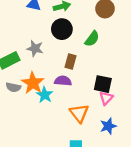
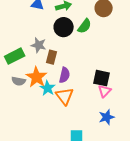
green semicircle: (92, 39) -> (85, 26), moved
brown rectangle: (71, 61) -> (52, 57), moved
purple semicircle: (63, 81) -> (65, 75), turned 98
orange triangle: (79, 113) -> (65, 96), moved

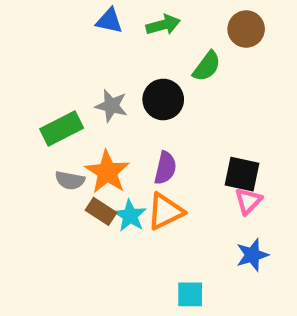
black circle: (64, 27) -> (163, 99), moved
brown rectangle: (52, 57) -> (101, 211), moved, turned -72
cyan star: (48, 88) -> (130, 216), moved
orange triangle: (65, 96) -> (165, 211), turned 42

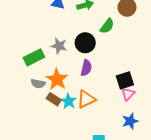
purple semicircle: (165, 168) -> (86, 68), moved
black square: (242, 174) -> (125, 80), turned -30

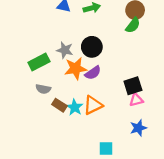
green semicircle: (107, 26) -> (133, 25), moved
purple semicircle: (86, 68) -> (93, 73), turned 42
orange star: (57, 79) -> (76, 68), moved, turned 30
pink triangle: (128, 94) -> (136, 100), turned 32

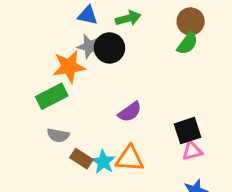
black circle: (92, 47) -> (109, 48), moved
gray star: (65, 50) -> (89, 46), moved
orange star: (76, 68) -> (69, 67), moved
orange triangle: (93, 105) -> (130, 159), turned 30

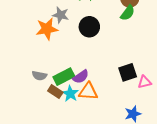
black circle: (109, 48) -> (89, 27), moved
green rectangle: (52, 96) -> (64, 77), moved
purple semicircle: (130, 112) -> (81, 77), moved
pink triangle: (192, 151) -> (145, 82), moved

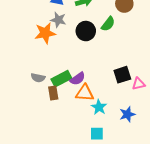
green semicircle: (128, 13) -> (108, 24), moved
brown rectangle: (55, 92) -> (53, 93), turned 48
cyan star: (70, 94) -> (99, 107), moved

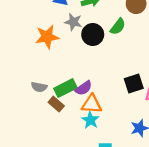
gray star: (58, 20) -> (73, 22), moved
brown rectangle: (53, 93) -> (56, 104), turned -40
cyan star: (99, 107) -> (90, 120), moved

